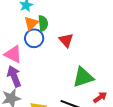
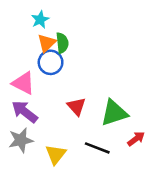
red triangle: (66, 40) -> (76, 106), moved
purple arrow: (14, 76) -> (25, 112), turned -30

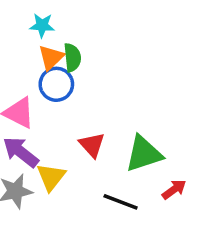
cyan star: (40, 20) -> (42, 25), turned 30
yellow triangle: (56, 154) -> (51, 177), moved

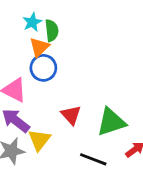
cyan star: (42, 25) -> (32, 22), turned -30
green semicircle: (72, 58) -> (52, 30), moved

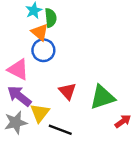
orange triangle: (39, 47) -> (40, 32), turned -36
black line: (93, 159) -> (60, 130), moved

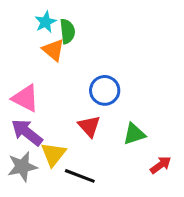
blue circle: (43, 50) -> (105, 90), moved
green triangle: (102, 97) -> (134, 134), size x0.7

